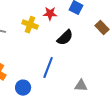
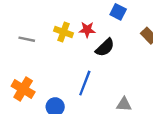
red star: (50, 14) -> (87, 30), moved

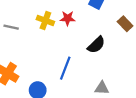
black semicircle: (105, 47) -> (96, 45), moved

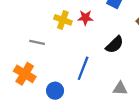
gray line: (11, 27) -> (37, 42), moved

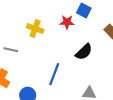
red star: (85, 18) -> (67, 22), moved

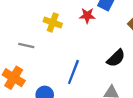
black semicircle: (84, 52) -> (116, 58), moved

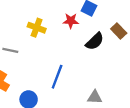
black semicircle: (116, 58) -> (95, 41), moved

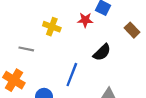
black semicircle: (95, 41) -> (102, 52), moved

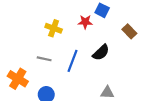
gray line: (26, 49) -> (44, 59), moved
blue line: (72, 75) -> (73, 61), moved

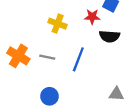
black semicircle: (101, 52) -> (109, 36), moved, turned 48
orange cross: (18, 79) -> (18, 56), moved

